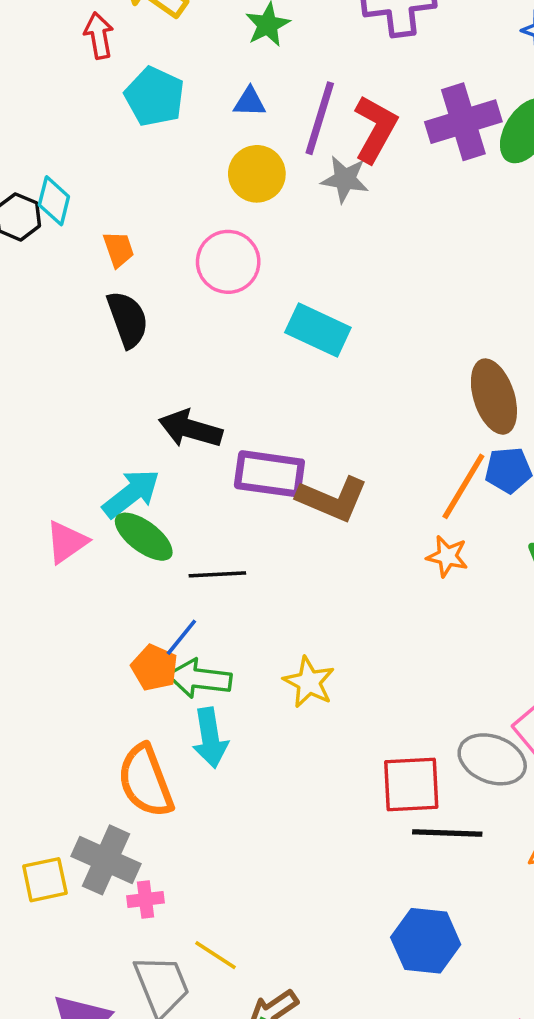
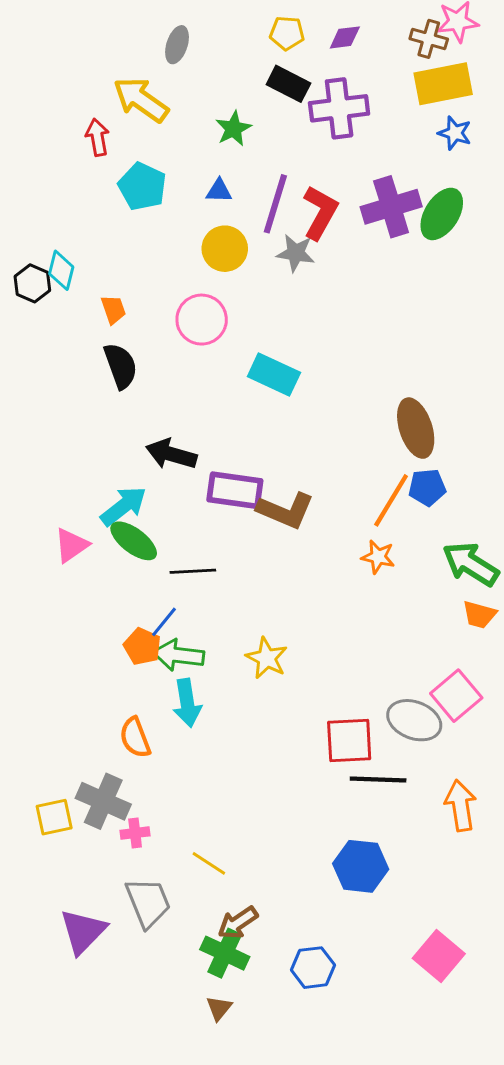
orange semicircle: (146, 781) -> (135, 738), size x0.7
yellow line: (216, 955) -> (209, 863), moved

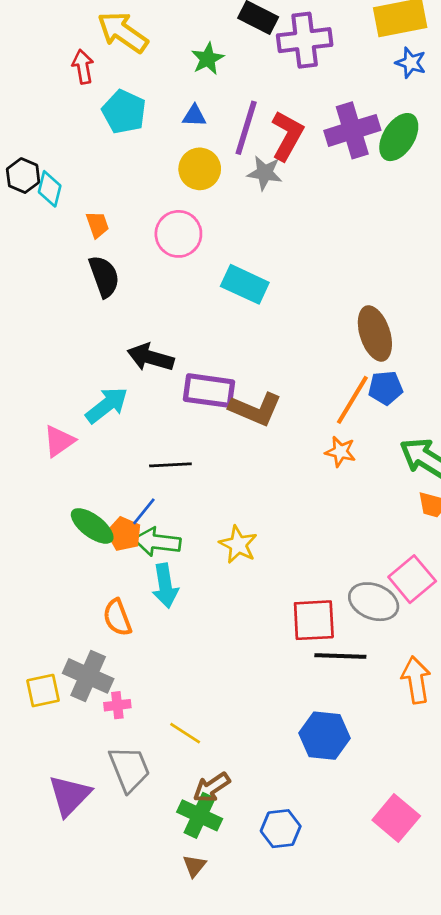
black hexagon: (32, 283) -> (23, 176), moved
green ellipse: (134, 541) -> (92, 526), moved

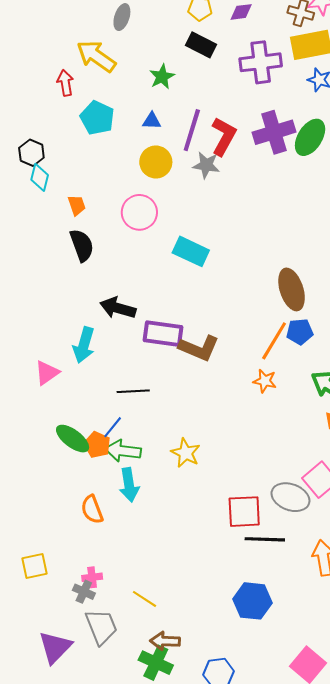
purple cross: (305, 40) -> (261, 62), moved
black hexagon: (23, 176) -> (31, 153), moved
cyan arrow: (107, 405) -> (84, 345), turned 144
gray cross: (88, 676) -> (84, 592), moved, size x0.6
brown arrow: (212, 787) -> (165, 641), turned 36

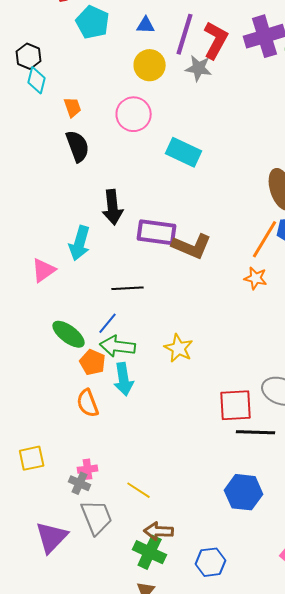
black arrow: (118, 308) -> (113, 207), turned -112
orange pentagon: (97, 445) -> (93, 362), moved

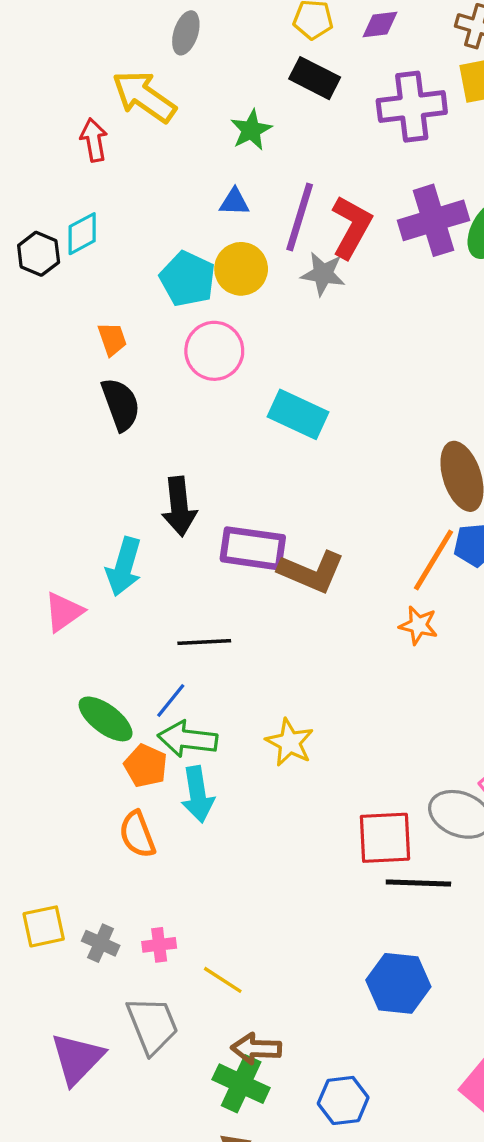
cyan pentagon: (93, 22) -> (188, 279), moved
cyan diamond: (37, 80) -> (82, 234), moved, turned 48
pink cross: (88, 469) -> (159, 945), moved
gray cross: (80, 483) -> (101, 943), moved

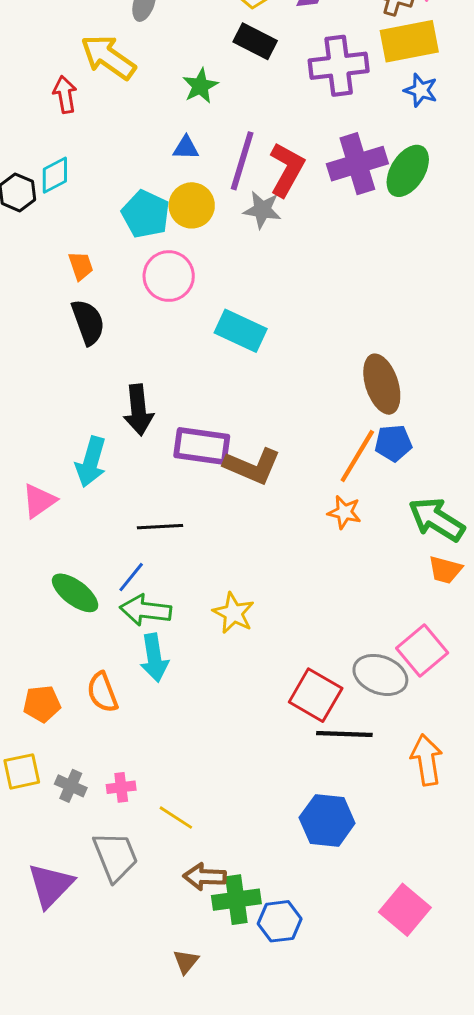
orange pentagon: (146, 766) -> (42, 704), moved, turned -30
red square: (385, 838) -> (316, 695), turned 33
green cross: (241, 1084) -> (236, 900), moved, turned -33

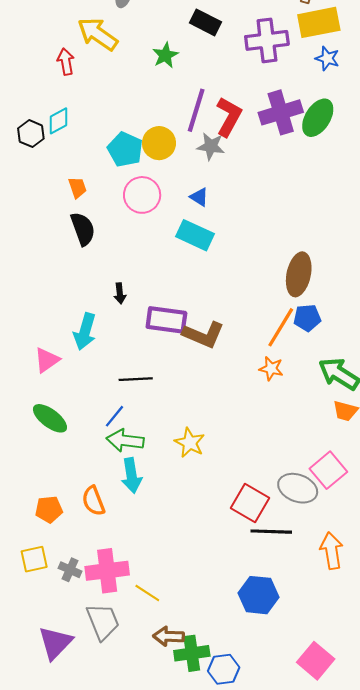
blue triangle: (186, 148) -> (199, 197), moved, turned 30
brown ellipse: (382, 384) -> (299, 274), turned 30
black arrow: (138, 410) -> (120, 293), size x0.6
green ellipse: (75, 593) -> (50, 418), moved
pink cross: (121, 787) -> (107, 571), size x2.0

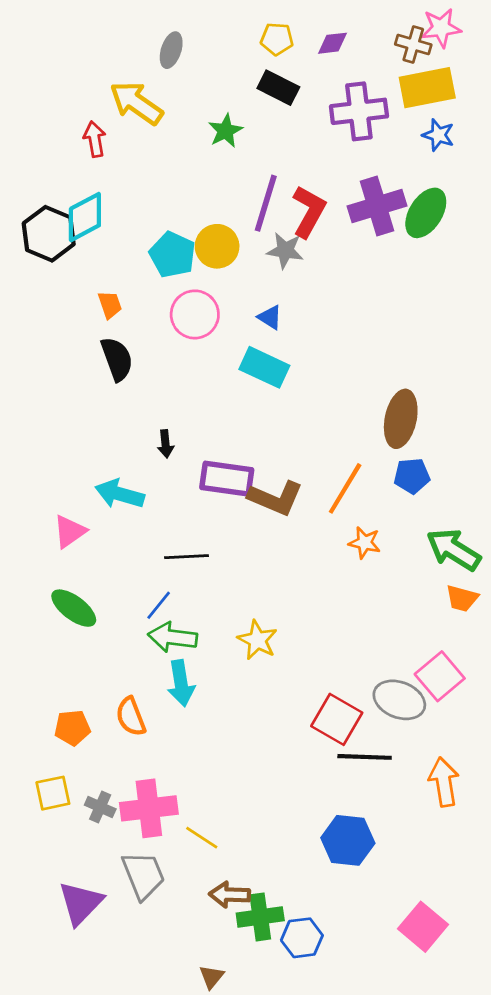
cyan diamond: (58, 121) -> (85, 217), size x1.4
black hexagon: (31, 134) -> (49, 234), size x1.5
orange line: (281, 327) -> (345, 488), moved
cyan arrow: (85, 332) -> (120, 494), turned 90

